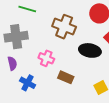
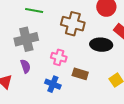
blue cross: (28, 83) -> (53, 84), moved

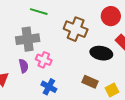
pink cross: (59, 57) -> (44, 60), moved
brown rectangle: (80, 74) -> (90, 82), moved

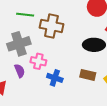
brown cross: (76, 29) -> (51, 26), moved
blue cross: (49, 87) -> (55, 78), moved

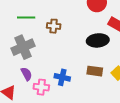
brown cross: (51, 26) -> (54, 26), size x0.6
pink cross: (38, 61) -> (41, 87), moved

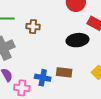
brown rectangle: (95, 71) -> (64, 72), moved

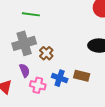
brown cross: (33, 27) -> (46, 53), moved, turned 32

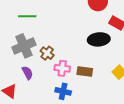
blue cross: (60, 78) -> (63, 91), moved
pink cross: (38, 85) -> (62, 68), moved

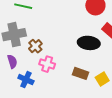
brown rectangle: (85, 71) -> (81, 73), moved
blue cross: (63, 91) -> (26, 80), moved

